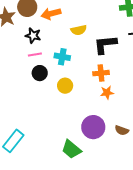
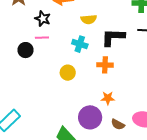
cyan cross: (62, 57) -> (80, 44), moved
black circle: (40, 73) -> (25, 50), moved
orange star: (107, 93) -> (108, 98), moved

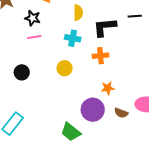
yellow semicircle: (89, 19) -> (78, 13), turned -77
black circle: (25, 50) -> (22, 72), moved

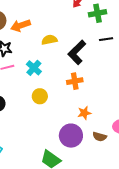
yellow semicircle: (78, 13) -> (49, 40), turned -98
black L-shape: (105, 27) -> (77, 52), turned -35
cyan cross: (73, 38) -> (34, 68), moved, turned 35

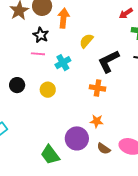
orange arrow: (20, 26) -> (63, 18), turned 96
yellow semicircle: (49, 40) -> (86, 41), turned -56
yellow circle: (40, 96) -> (48, 90), moved

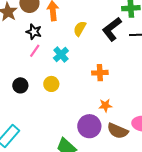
pink line: (38, 54) -> (35, 51), turned -48
black L-shape: (109, 61) -> (112, 29), moved
brown semicircle: (104, 149) -> (118, 131), size x1.5

